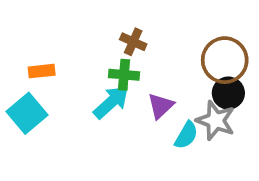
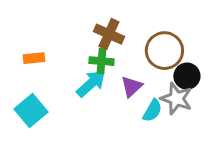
brown cross: (133, 42) -> (109, 34), size x1.4
brown circle: (225, 60) -> (164, 51), moved
cyan square: (27, 113) -> (31, 111), moved

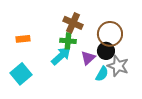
black circle: (187, 76) -> (106, 51), moved

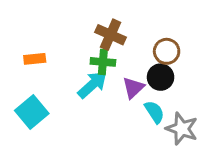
brown circle: (110, 34) -> (167, 51), size x0.7
gray star: (118, 66) -> (182, 129), moved
cyan semicircle: (102, 74) -> (154, 112), turned -63

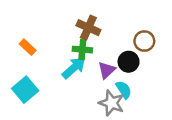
brown circle: (167, 51) -> (144, 41), moved
orange rectangle: (35, 59) -> (28, 47), turned 49
gray star: (182, 129) -> (112, 103), moved

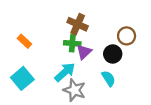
cyan arrow: (74, 68) -> (65, 72), moved
purple triangle: (107, 70) -> (84, 52), moved
gray star: (112, 103) -> (74, 90), moved

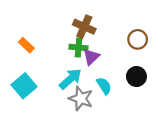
black circle: (113, 54) -> (136, 76), moved
cyan semicircle: (108, 78) -> (104, 86), moved

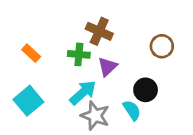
green cross: (79, 48) -> (79, 54), moved
black circle: (136, 76) -> (146, 90), moved
cyan semicircle: (104, 86) -> (132, 110), moved

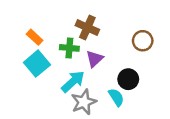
orange rectangle: (31, 53) -> (35, 37), moved
cyan square: (28, 101) -> (37, 64), moved
gray star: (95, 116) -> (84, 102), turned 30

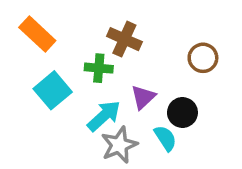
orange rectangle: (35, 37) -> (37, 34), moved, size x1.5
purple triangle: (95, 59) -> (143, 97), moved

